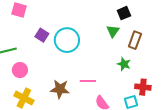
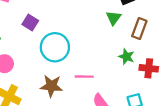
cyan circle: (67, 40) -> (55, 47), moved
red cross: (143, 87) -> (149, 68), moved

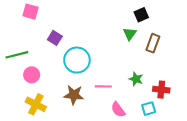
green star: (126, 57) -> (136, 79), moved
red cross: (149, 68) -> (161, 90), moved

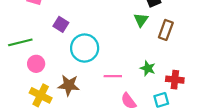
brown star: (74, 95) -> (69, 85), moved

